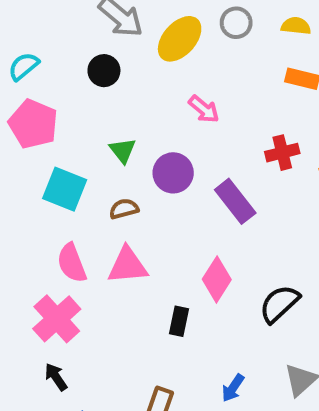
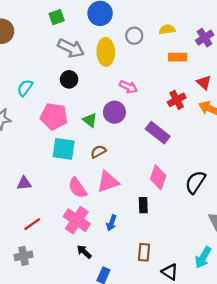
yellow ellipse: (180, 39) -> (106, 52), turned -30
pink pentagon: (33, 124) -> (54, 116), moved
purple circle: (173, 173) -> (114, 112), moved
blue arrow: (233, 388) -> (111, 223), moved

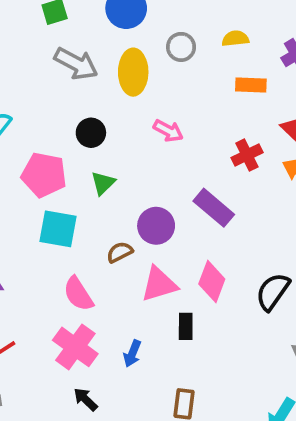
black circle: (69, 79) -> (91, 133), moved
purple circle: (114, 112) -> (156, 226), moved
green triangle: (90, 120) -> (103, 183), turned 35
brown semicircle: (98, 152) -> (120, 252), moved
pink triangle: (108, 182) -> (159, 284), moved

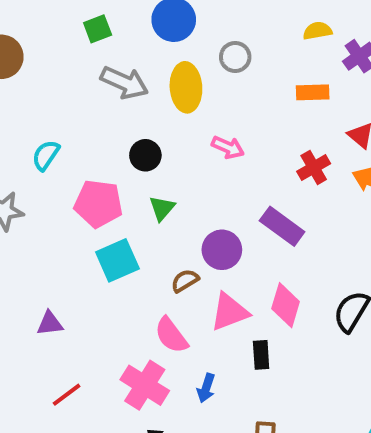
yellow semicircle: (235, 39) -> (317, 31), moved
cyan square: (58, 229) -> (117, 260), turned -30
pink semicircle: (78, 294) -> (171, 335), moved

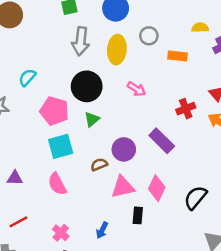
gray arrow: (124, 83) -> (81, 41), turned 64
orange rectangle: (313, 92) -> (177, 56), moved
black circle: (145, 155) -> (87, 86), size x1.6
pink semicircle: (171, 335) -> (57, 184), moved
pink cross: (145, 385) -> (61, 233), moved, size x0.6

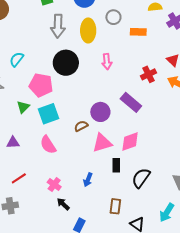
pink arrow: (136, 89) -> (107, 62), turned 56
green triangle: (92, 119) -> (23, 107), moved
pink diamond: (157, 188) -> (130, 141), turned 50
black semicircle: (195, 198) -> (141, 178), moved

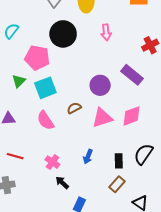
brown semicircle: (81, 126) -> (74, 108), moved
black rectangle: (116, 165) -> (119, 161), moved
red line: (19, 178) -> (15, 156), turned 49
brown rectangle: (115, 206) -> (117, 184), turned 35

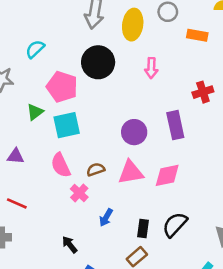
purple rectangle: (132, 75) -> (175, 125), turned 30
brown semicircle: (74, 108) -> (96, 169), moved
pink cross: (52, 162) -> (79, 193), moved

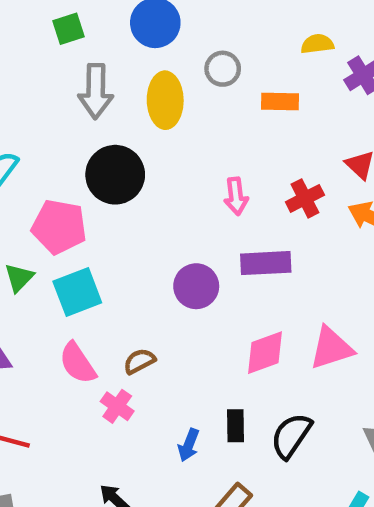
pink arrow: (151, 68) -> (236, 196), moved
purple rectangle: (175, 125) -> (266, 263), turned -72
pink triangle: (131, 172) -> (331, 348), moved
blue arrow: (106, 217) -> (189, 445), moved
black rectangle: (143, 228) -> (236, 426), moved

